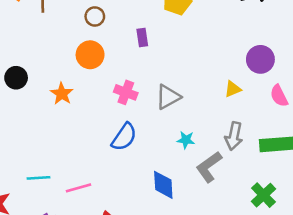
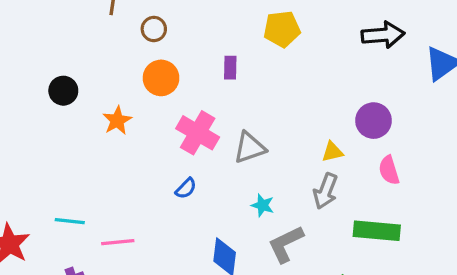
brown circle: (95, 16) -> (154, 29), moved
pink cross: (126, 92) -> (198, 133), size x1.4
gray arrow: (234, 136) -> (325, 191), moved
blue semicircle: (124, 137) -> (186, 188), size x0.6

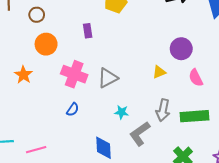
gray arrow: (325, 191) -> (163, 110), moved

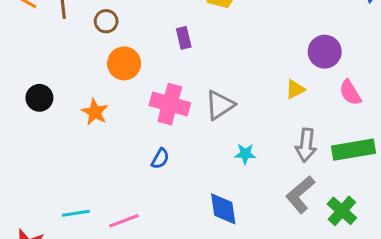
blue semicircle: (73, 110) -> (160, 159), moved
gray L-shape: (140, 134) -> (300, 194), moved

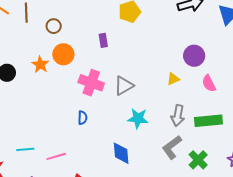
orange star: (95, 112) -> (40, 65), moved
cyan star: (245, 154) -> (138, 118), size x1.5
blue semicircle: (160, 159) -> (83, 118), turned -32

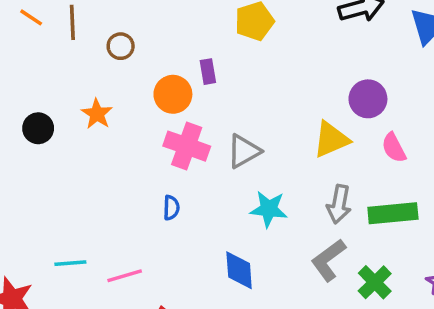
orange circle: (63, 54) -> (173, 94), moved
yellow triangle: (173, 79) -> (331, 139), size x1.6

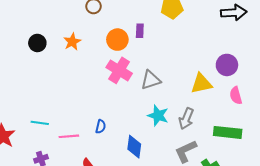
gray arrow: (339, 204) -> (186, 119), moved
blue semicircle: (171, 208) -> (101, 127), moved

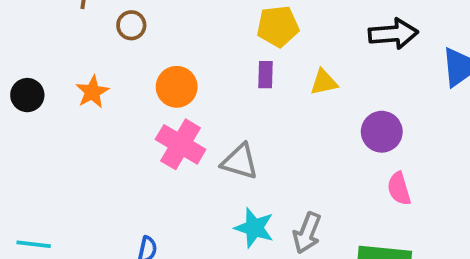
purple rectangle: (140, 31) -> (265, 75), moved
gray triangle: (151, 80) -> (240, 162), turned 35
yellow triangle: (201, 84) -> (324, 82), moved, size x0.7

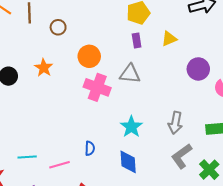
purple circle: (382, 132) -> (198, 69), moved
gray triangle: (240, 162) -> (130, 74), moved
cyan star: (254, 228) -> (131, 127), moved, turned 30

